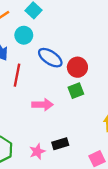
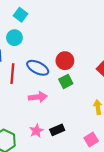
blue ellipse: (50, 58) -> (38, 68), moved
pink star: (37, 151) -> (36, 131), moved

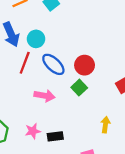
cyan circle: (14, 38) -> (36, 39), moved
green square: (66, 81) -> (79, 88), turned -32

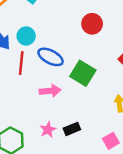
red circle: (85, 65) -> (92, 24), moved
green square: (79, 88) -> (83, 73), size x1.5

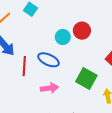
cyan circle: (26, 36) -> (63, 37), moved
green square: (83, 73) -> (86, 79), moved

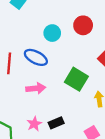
red circle: (82, 31) -> (83, 25), moved

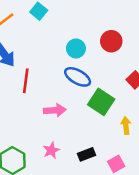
blue ellipse: (36, 57) -> (78, 77), moved
black rectangle: (56, 123) -> (87, 154), moved

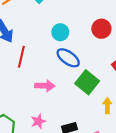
cyan circle: (76, 48) -> (60, 32), moved

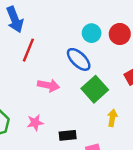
cyan circle: (60, 32) -> (92, 33), moved

